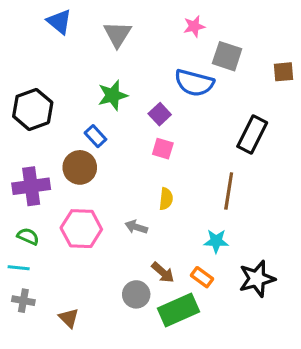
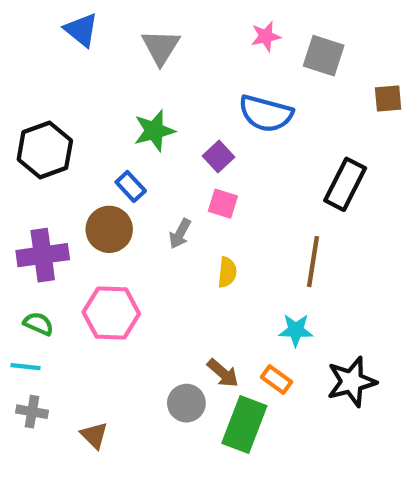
gray square: (227, 56) -> (324, 56), moved
gray arrow: (136, 227) -> (180, 234), moved, turned -80
green rectangle: (179, 310) -> (244, 425), turned -45

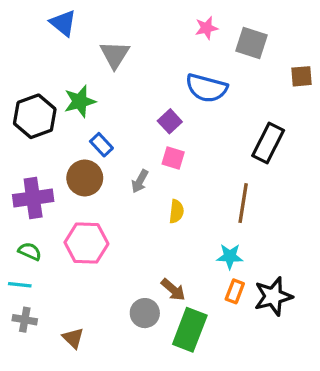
gray triangle: (161, 47) -> (115, 55), moved
green star: (154, 131) -> (80, 101), moved
orange rectangle: (277, 379) -> (235, 291), moved, turned 75

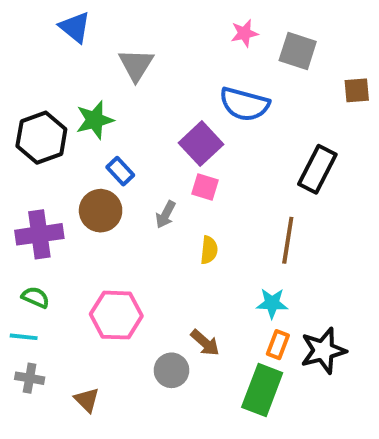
purple square: (170, 121) -> (201, 144), size x1.5
pink hexagon: (86, 243) -> (116, 315), moved
green rectangle: (190, 330) -> (262, 390), moved

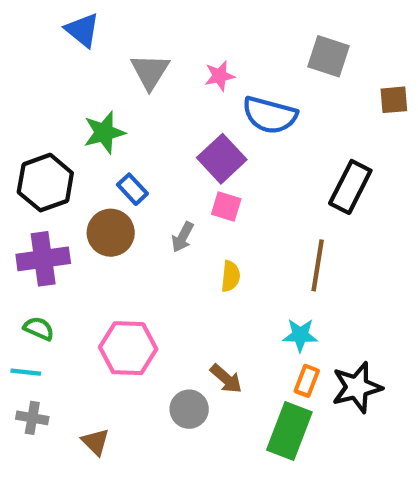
pink star: (244, 33) -> (220, 76), moved
black hexagon: (41, 138) -> (45, 183), moved

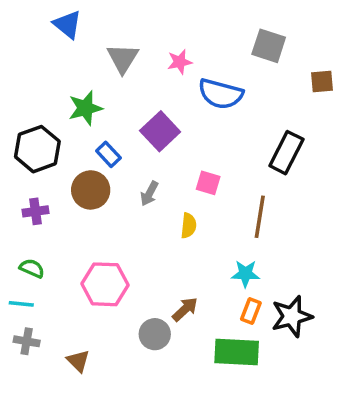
purple square: (222, 159) -> (160, 131), moved
pink square: (226, 207) -> (208, 183), moved
purple cross: (43, 259) -> (35, 211), size x0.6
brown arrow: (226, 379) -> (185, 309), turned -84
green rectangle: (289, 431) -> (237, 352), turned 72

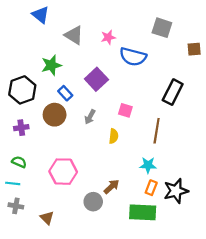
gray triangle: (123, 58) -> (74, 35), turned -30

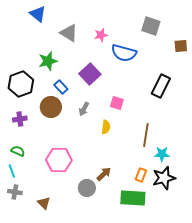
brown line: (157, 131) -> (146, 135), moved
cyan star: (148, 165) -> (162, 154), moved
cyan line: (13, 183) -> (12, 171), turned 64

